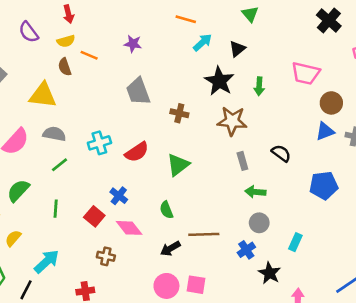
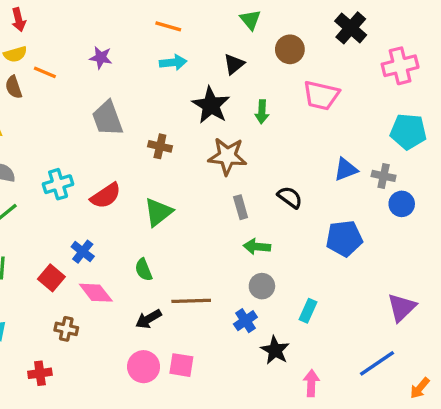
cyan arrow: (203, 42) -> (173, 62), moved, turned 36
brown circle: (331, 103) -> (290, 49), moved

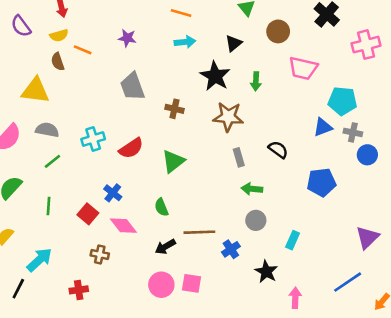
cyan pentagon: (408, 132) -> (342, 101), moved
blue cross: (245, 321) -> (231, 249), moved

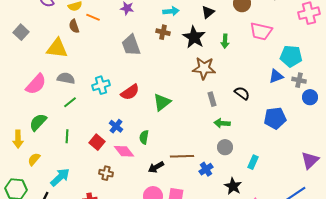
brown cross: (174, 109) -> (163, 32), moved
green semicircle: (161, 207) -> (144, 137), moved, turned 32

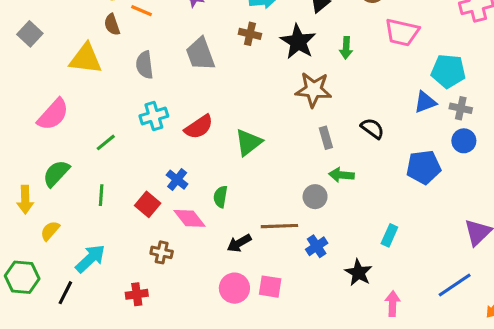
gray semicircle: (66, 78) -> (145, 65), moved, turned -108
blue circle: (310, 97) -> (464, 141), moved
gray circle: (225, 147) -> (315, 197), moved

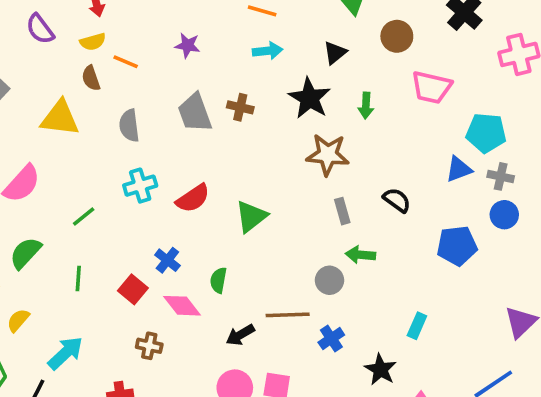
brown cross: (250, 34) -> (240, 107), moved

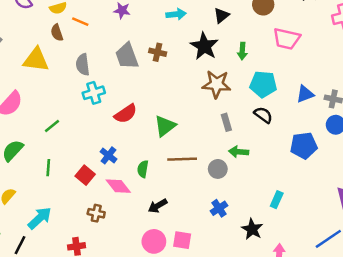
cyan pentagon: (486, 133) -> (263, 84), moved
cyan cross: (140, 186) -> (94, 93), moved
brown line: (288, 315) -> (182, 159), moved

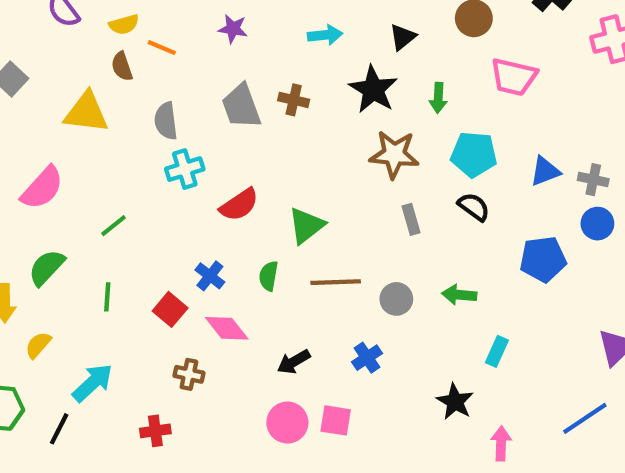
green arrow: (239, 152) -> (459, 295), moved
green semicircle: (143, 169) -> (269, 276), moved
blue cross: (219, 208) -> (367, 358), moved

